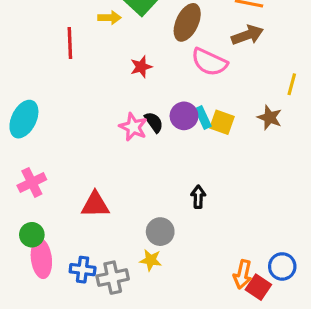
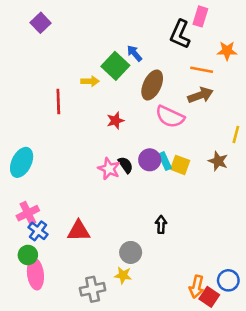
blue cross: (83, 270) -> (38, 231), moved, turned 30

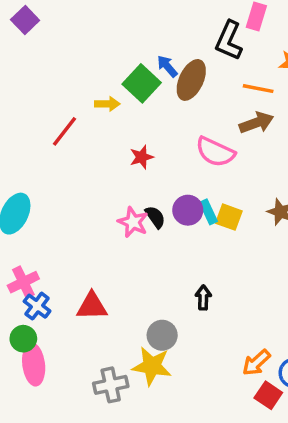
purple square: (41, 23) -> (25, 20), moved
brown ellipse: (152, 85) -> (191, 80), moved
red line: (58, 101) -> (64, 131), turned 40
yellow star: (123, 275) -> (152, 366), size x1.6
orange arrow: (197, 287) -> (256, 363), moved, turned 35

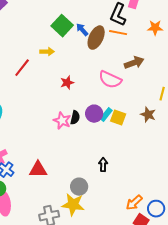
green square: (142, 83) -> (62, 26), moved
orange line: (258, 89) -> (118, 33), moved
cyan rectangle: (208, 212) -> (106, 115), turned 64
black semicircle: (155, 217) -> (75, 118), turned 48

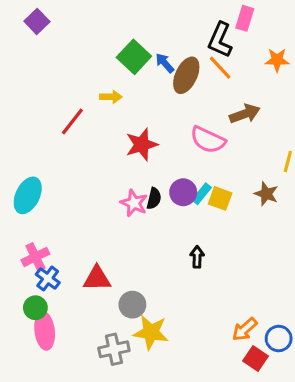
orange line: (118, 33) -> (220, 68), turned 36
red star: (67, 83) -> (142, 145), size x1.5
black arrow: (103, 165) -> (197, 257), moved
gray circle: (79, 187) -> (132, 305), moved

